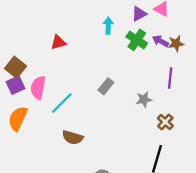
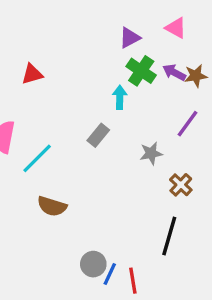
purple triangle: (139, 14) -> (130, 38), moved
cyan arrow: (108, 26) -> (120, 97), moved
purple line: (170, 78) -> (187, 124), turned 30

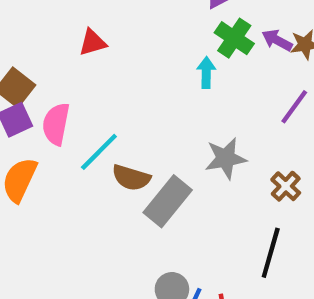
gray rectangle: (98, 135) -> (168, 201), moved, size x1.6
gray star: (151, 153) -> (226, 158), moved, size x1.4
brown semicircle: (52, 206) -> (131, 178), moved

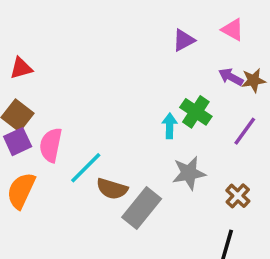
green cross: (234, 38) -> (196, 112), moved
red triangle: (93, 42) -> (21, 68), moved
cyan arrow: (206, 72) -> (170, 126), moved

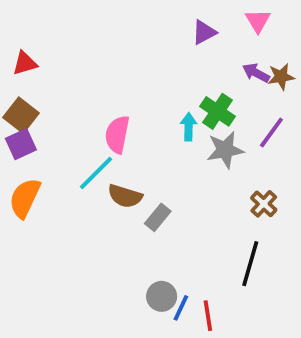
pink triangle: (233, 30) -> (258, 21), turned 30
pink semicircle: (51, 145) -> (117, 134), moved
gray star: (189, 173) -> (225, 150), moved
gray rectangle: (142, 208) -> (158, 217), size x0.6

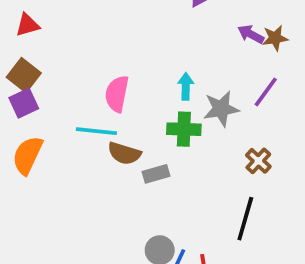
green cross: (217, 111) -> (184, 129), moved, turned -32
cyan line: (96, 173) -> (96, 131), turned 51
gray rectangle: (158, 217) -> (156, 174), turned 35

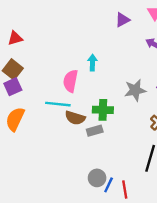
cyan arrow: (186, 86) -> (92, 62), moved
green cross: (184, 129) -> (103, 110), moved

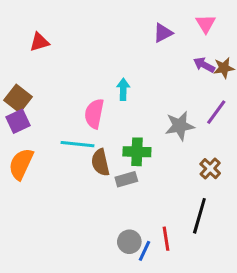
red triangle: (15, 38) -> (39, 42), moved
brown semicircle: (75, 118) -> (100, 162), turned 60
red line: (125, 189) -> (166, 239), moved

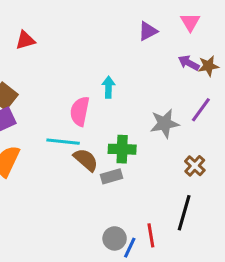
brown semicircle: (100, 162) -> (86, 160), turned 144

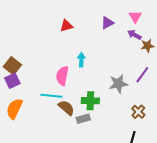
red triangle: (25, 40) -> (66, 26), moved
purple arrow: (189, 63) -> (134, 35), moved

